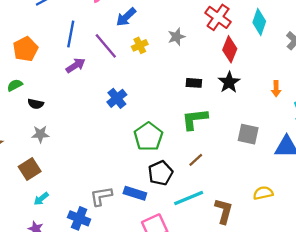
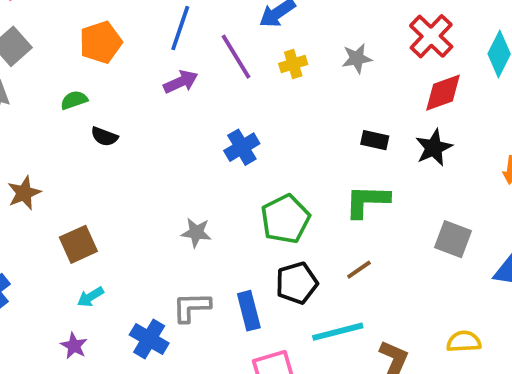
red diamond: (230, 49) -> (443, 93), turned 40
gray star: (40, 134) -> (196, 233), moved
blue rectangle: (135, 193) -> (249, 311), turned 50

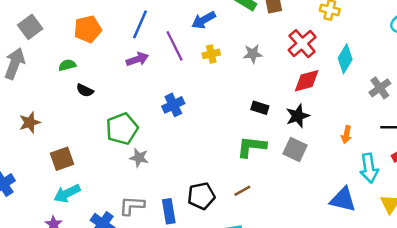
green pentagon: (285, 219) -> (122, 129), moved
gray square: (453, 239) -> (295, 150), moved
cyan arrow: (90, 297) -> (67, 193), size x1.5

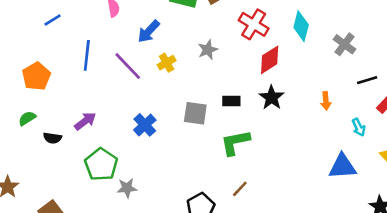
purple arrow: (137, 59) -> (85, 121), moved
gray square: (295, 150) -> (195, 113), moved
cyan arrow: (369, 168) -> (359, 127), size x0.6

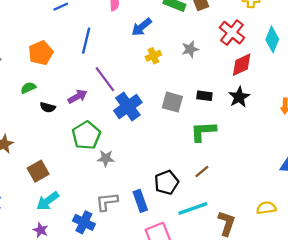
purple line: (128, 66) -> (105, 79), moved
blue cross: (145, 125) -> (128, 106), size x1.4

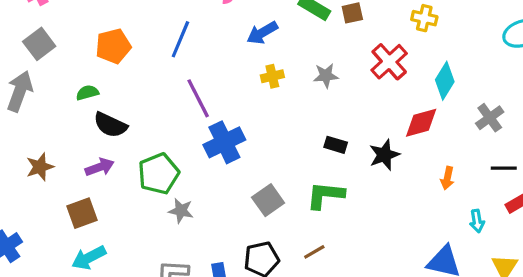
red diamond: (242, 65) -> (421, 123), moved
purple arrow: (77, 97) -> (100, 167), moved
gray square: (172, 102) -> (268, 200), moved, turned 30
black semicircle: (48, 107) -> (110, 125), size x1.5

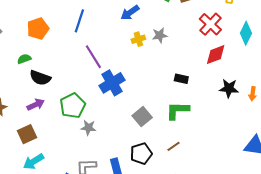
gray star: (326, 76) -> (160, 35), moved
red diamond: (421, 123) -> (216, 55), moved
black star: (384, 155) -> (229, 88), moved, turned 30

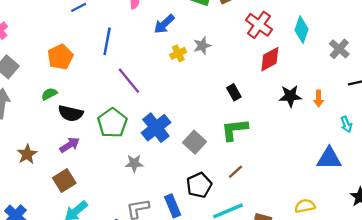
black rectangle: (181, 79) -> (234, 92), turned 56
blue cross: (112, 83) -> (156, 128), moved
green pentagon: (73, 106) -> (112, 123), moved

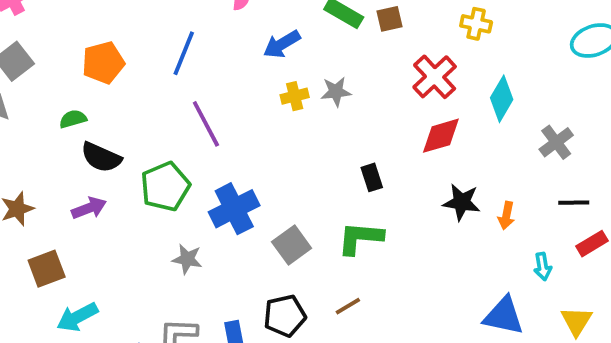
brown square: (64, 180) -> (47, 269), moved

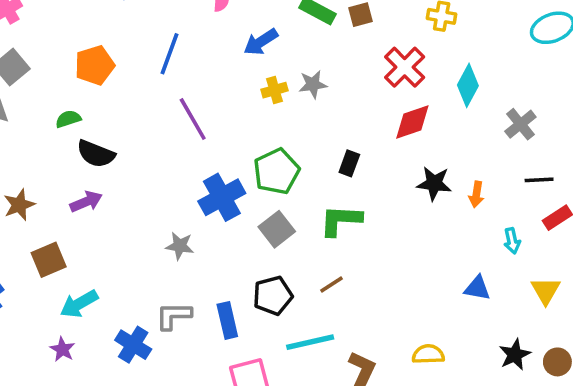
black rectangle: (372, 177) -> (349, 163), turned 40
green pentagon: (165, 187) -> (276, 171), moved
blue triangle: (504, 316) -> (477, 288), size x0.7

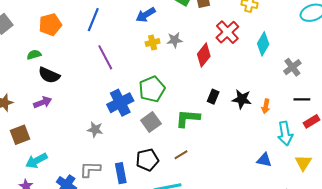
red diamond: (412, 122) -> (204, 55), moved, turned -35
black rectangle: (349, 163) -> (213, 97), moved
cyan arrow: (512, 241) -> (285, 134), size x1.6

